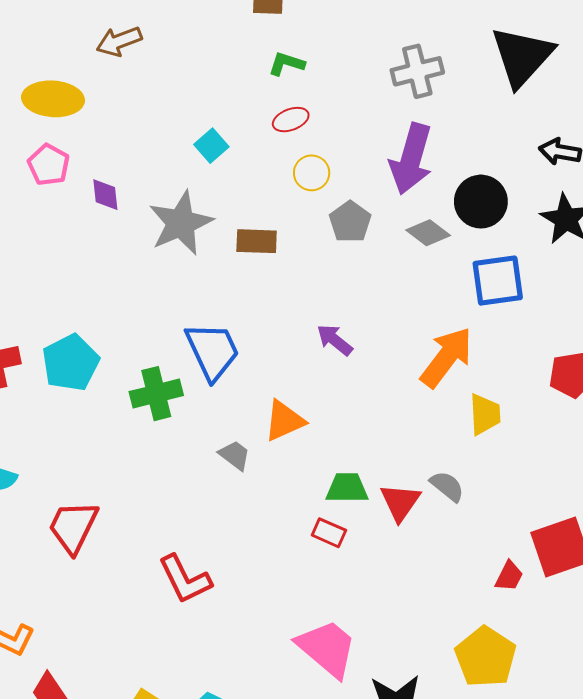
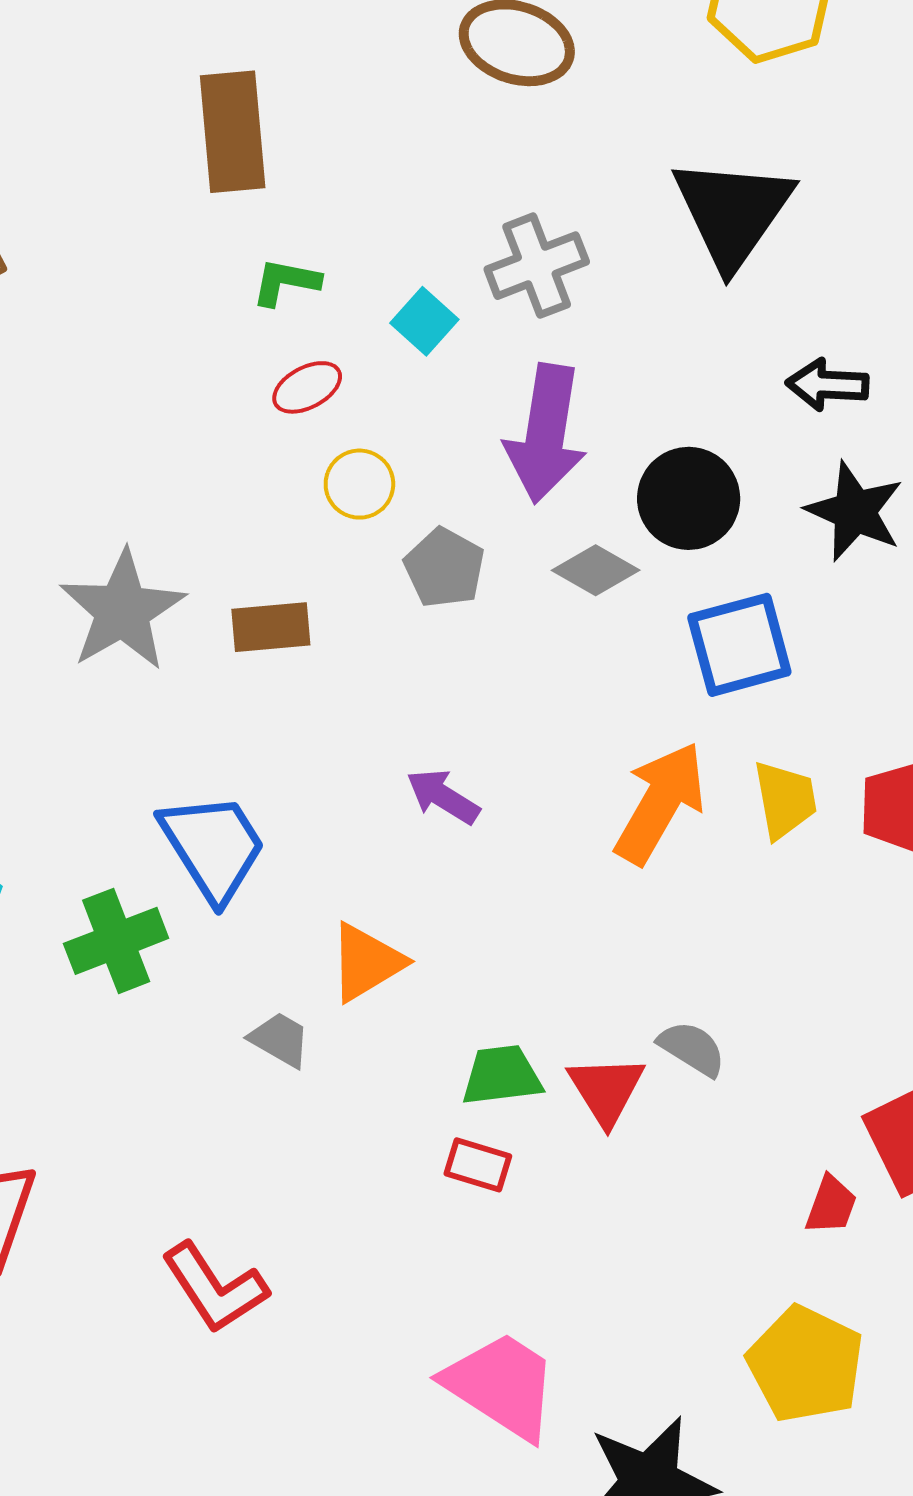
cyan square: (211, 146) -> (424, 321), moved
yellow trapezoid: (485, 414) -> (785, 800), moved

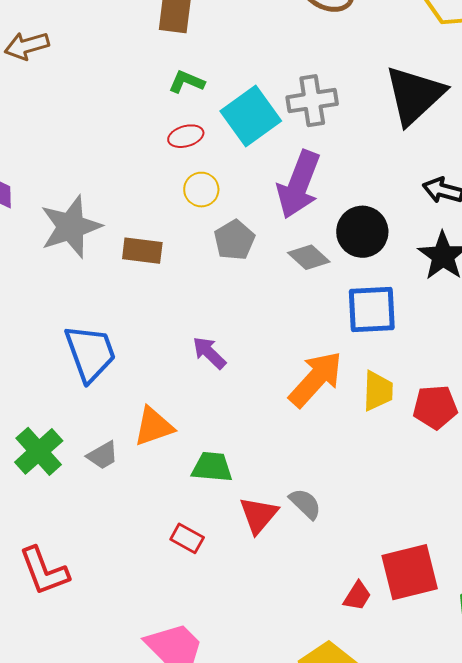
cyan square: (424, 321) -> (251, 116), size x1.8
green cross: (116, 941) -> (39, 451), moved, turned -33
gray trapezoid: (280, 1040) -> (103, 455), turned 108
green trapezoid: (502, 1075) -> (212, 467), moved

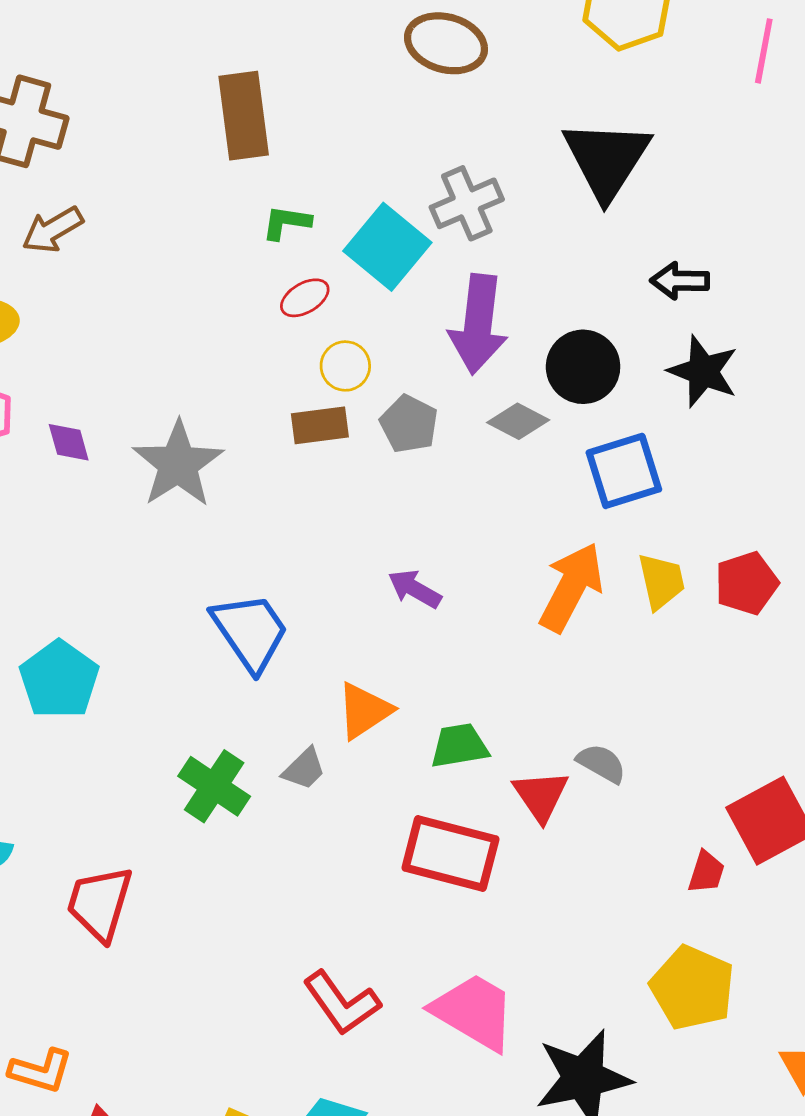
brown rectangle: (142, 251) -> (320, 425), moved
red rectangle: (187, 538) -> (450, 853), size x2.0
red L-shape: (44, 571) -> (342, 1003), moved

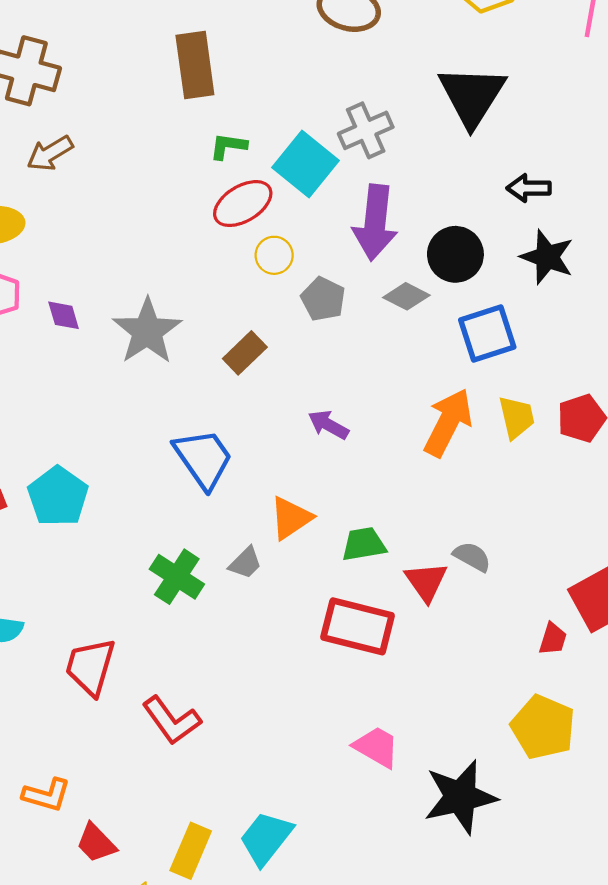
red ellipse: (305, 298) -> (243, 204), size x1.6
brown rectangle: (320, 425) -> (245, 353), moved, turned -36
red L-shape: (342, 1003) -> (172, 720), moved
pink trapezoid: (474, 1012) -> (376, 747), size x0.7

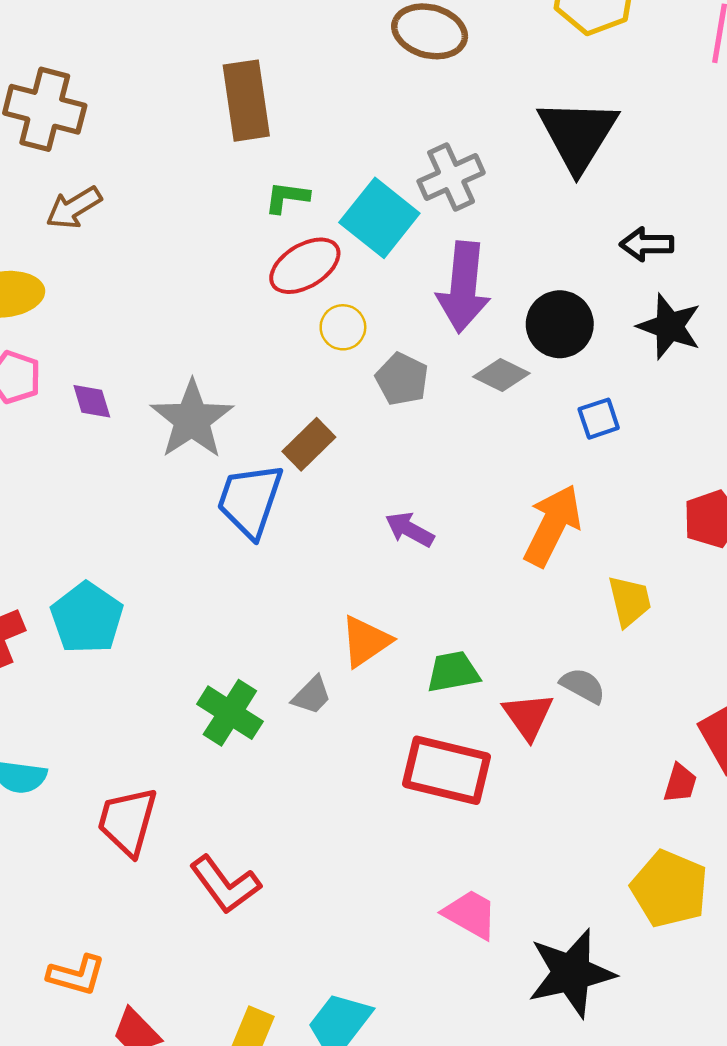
blue square: (487, 333) -> (599, 419), size x0.6
yellow trapezoid: (517, 417) -> (630, 601), moved
blue trapezoid: (203, 459) -> (250, 500), moved, turned -126

